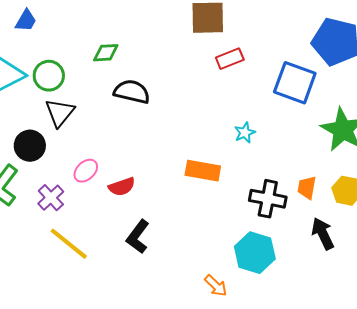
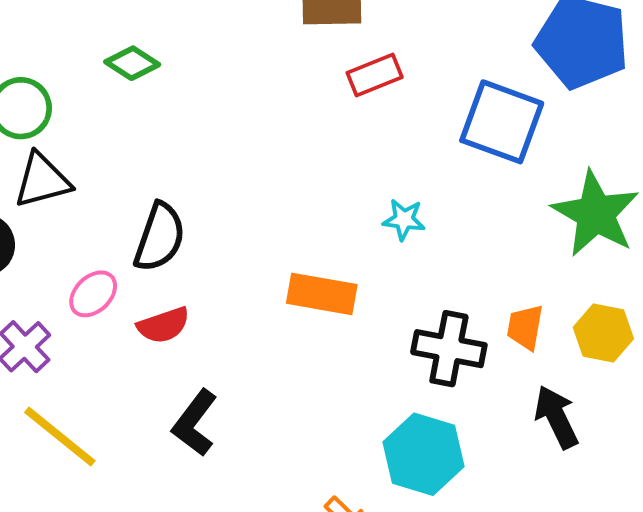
green diamond: (106, 53) -> (132, 63), turned 36
black semicircle: (132, 92) -> (160, 237), moved, turned 96
black triangle: (60, 113) -> (42, 180), turned 36
cyan star: (245, 133) -> (404, 220), turned 30

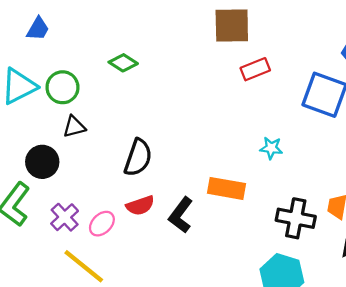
black triangle: (42, 180) -> (74, 127), size x0.7
pink ellipse: (93, 294) -> (102, 224), moved
black L-shape: (195, 423) -> (181, 215), moved

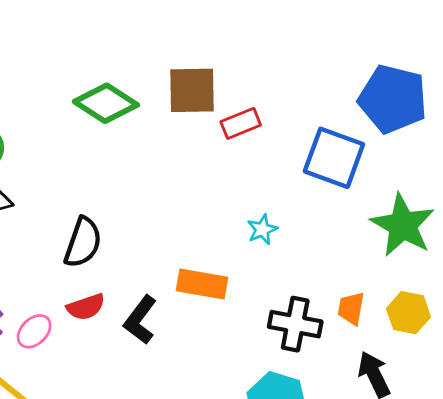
brown square: (232, 26) -> (192, 90), moved
green diamond: (123, 63) -> (106, 103), moved, size x1.6
cyan star: (271, 148) -> (262, 229), turned -30

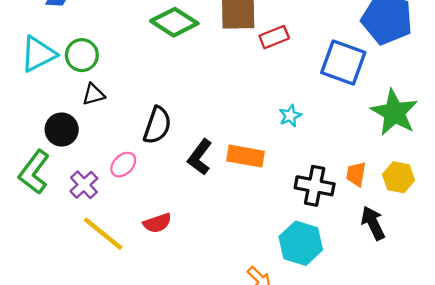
red semicircle: (86, 307) -> (157, 223), moved
black L-shape: (140, 320) -> (200, 157), moved
pink ellipse: (34, 331) -> (123, 165), moved

